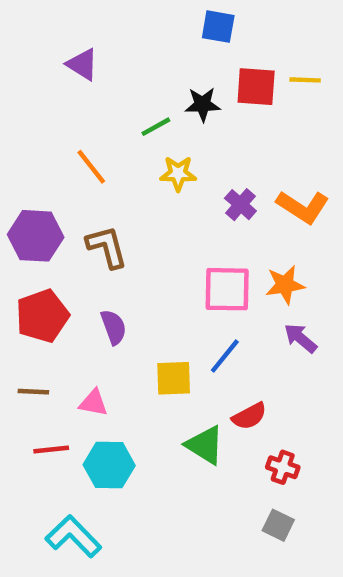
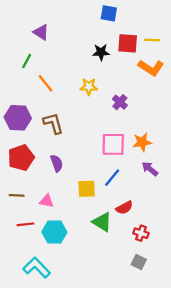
green line: (156, 127) -> (27, 61), moved, turned -32
orange L-shape: (303, 207) -> (151, 68), moved

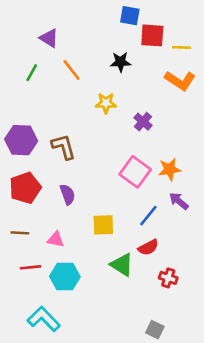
red square: (128, 43) -> (152, 35), moved
orange line: (45, 83) -> (71, 70), moved
pink square: (113, 144) -> (135, 172), turned 35
blue line: (112, 178) -> (148, 216), moved
gray square: (139, 262) -> (155, 330), moved

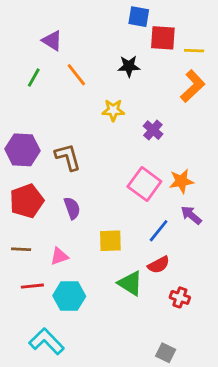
orange L-shape: (180, 81) -> (193, 86), turned -76
pink triangle: (56, 239) -> (59, 256), turned -30

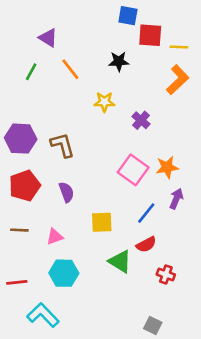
purple arrow: (191, 215) -> (176, 199), turned 72
red line: (32, 286) -> (17, 282), moved

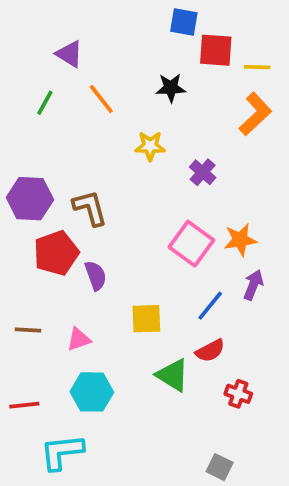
red pentagon: (25, 186) -> (56, 253), moved
cyan L-shape: (43, 315) -> (62, 452), turned -52

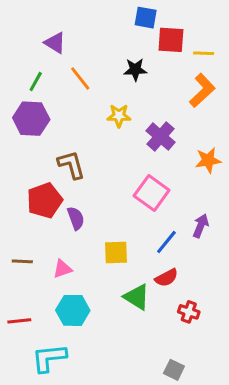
purple cross: (203, 172) -> (161, 136), size x1.4
purple hexagon: (30, 199) -> (31, 119), moved
orange star: (240, 240) -> (208, 160), moved

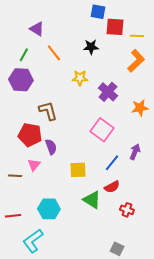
red pentagon: (45, 200) -> (30, 135), turned 30
pink triangle: (62, 269) -> (34, 165), moved, turned -32
cyan L-shape: (49, 358) -> (33, 241), turned -30

